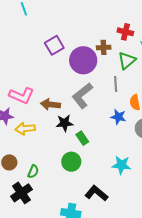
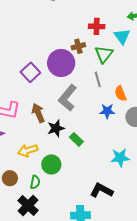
purple square: (54, 45) -> (30, 72), moved
brown arrow: (50, 104) -> (38, 113), turned 72
yellow arrow: (25, 129) -> (28, 150), moved
green circle: (71, 162) -> (51, 164), moved

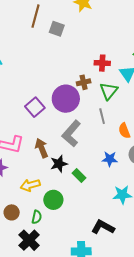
blue star: (107, 111) -> (110, 159), moved

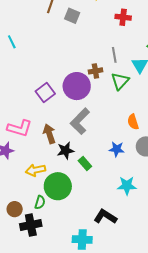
red cross: (102, 63) -> (123, 17), moved
gray line: (102, 116) -> (114, 55), moved
green circle: (53, 200) -> (58, 186), size x1.4
brown circle: (12, 212) -> (15, 209), moved
black cross: (29, 240) -> (31, 225), turned 30

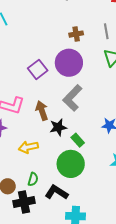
brown cross: (95, 71) -> (76, 34), moved
green circle: (58, 186) -> (71, 164), moved
black L-shape: (105, 217) -> (56, 192), moved

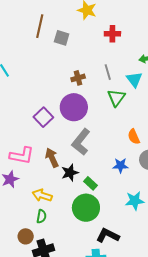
yellow arrow: (28, 147) -> (42, 195), turned 36
green semicircle: (33, 179) -> (41, 216), moved
black L-shape: (56, 192) -> (108, 235), moved

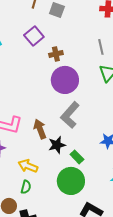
brown cross: (78, 78) -> (56, 54), moved
purple square: (43, 117) -> (34, 36), moved

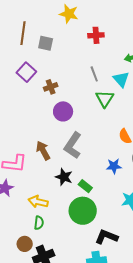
purple circle: (65, 80) -> (63, 111), size x0.7
brown arrow: (40, 129) -> (43, 151), moved
black star: (57, 145) -> (64, 177), turned -30

